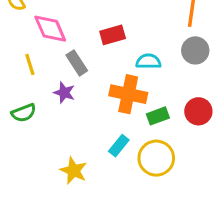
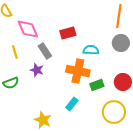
yellow circle: (156, 158) -> (114, 112), moved

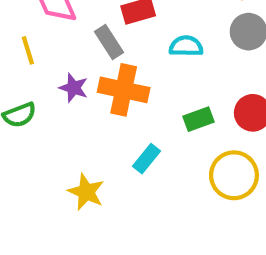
gray rectangle: (45, 51) -> (109, 42), moved
orange cross: (78, 71) -> (124, 90), moved

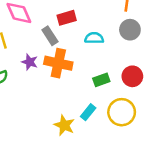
cyan rectangle: (147, 159) -> (88, 112), moved
yellow star: (86, 192) -> (64, 125), moved

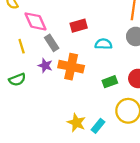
gray rectangle: (50, 36) -> (52, 43), moved
cyan rectangle: (88, 112) -> (98, 126), moved

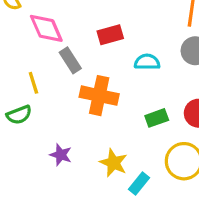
yellow line: (22, 46) -> (33, 83), moved
purple star: (45, 66) -> (61, 155), moved
yellow star: (76, 123) -> (114, 163), moved

